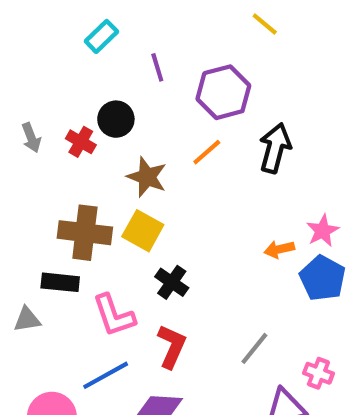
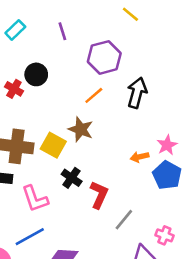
cyan rectangle: (101, 36) -> (15, 30), moved
purple line: (157, 67) -> (62, 31), moved
brown star: (147, 177) -> (81, 129), moved
red L-shape: (172, 346) -> (99, 195), moved

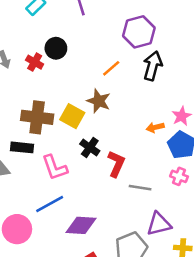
purple hexagon: (104, 57) -> (139, 32), moved
gray line: (124, 220) -> (140, 188), turned 60
pink cross: (164, 235) -> (179, 176), moved

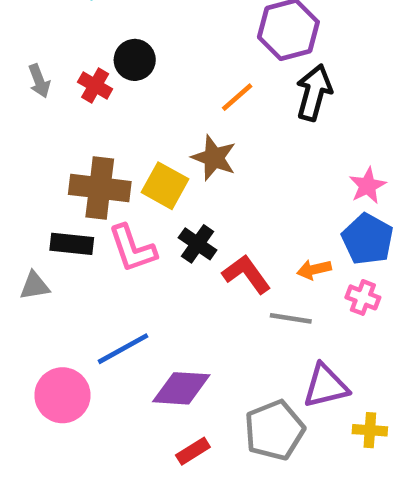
orange arrow: (155, 127) -> (314, 269), moved
red L-shape: (116, 164) -> (246, 274), turned -60
pink L-shape: (55, 168) -> (132, 249), moved

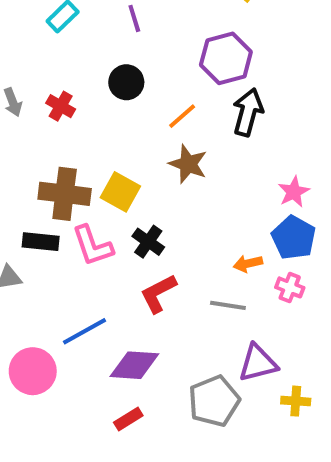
black circle: (135, 60) -> (126, 82), moved
brown star: (214, 158) -> (188, 164), moved
red L-shape: (246, 274) -> (158, 293), moved, turned -81
red rectangle: (193, 451) -> (128, 419), moved

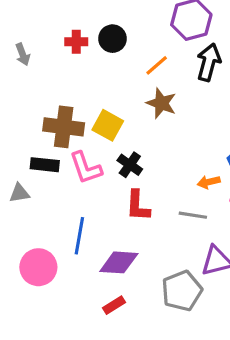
red cross: (61, 106) -> (76, 42), moved, turned -30
red L-shape: (158, 293) -> (138, 206), turned -60
blue line: (84, 331) -> (79, 236), turned -51

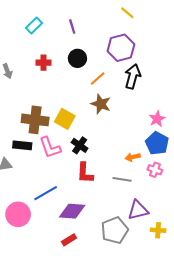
black circle: (112, 39) -> (77, 58), moved
blue line: (79, 236) -> (46, 193), turned 50

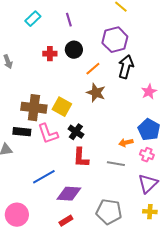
red cross: (44, 63) -> (50, 54), moved
pink star: (157, 119) -> (149, 92), moved
purple triangle: (138, 210) -> (148, 184), moved, turned -30
pink circle: (18, 214) -> (17, 215), moved
gray pentagon: (115, 230) -> (109, 212), turned 30

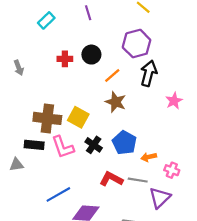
purple line: (69, 20) -> (88, 13), moved
blue pentagon: (149, 130) -> (124, 143), moved
red L-shape: (81, 158) -> (111, 179), moved, turned 115
purple triangle: (148, 184) -> (160, 198), moved

